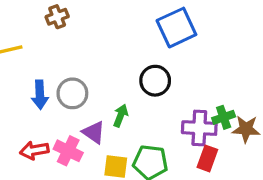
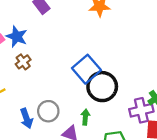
blue square: (176, 28) -> (86, 69), moved
black circle: (155, 81) -> (102, 87), size x1.4

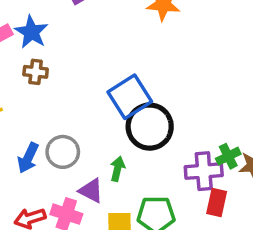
brown cross: (23, 62) -> (36, 72), turned 35
blue arrow: (26, 118) -> (28, 158), turned 36

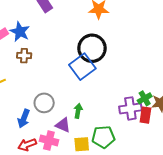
black circle: (150, 127) -> (92, 48), moved
blue arrow: (28, 158) -> (24, 119), moved
red rectangle: (217, 203) -> (145, 115), moved

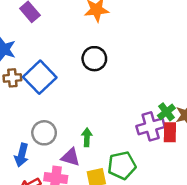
black circle: (92, 48) -> (94, 59), size x0.7
blue square: (82, 67) -> (40, 77), moved

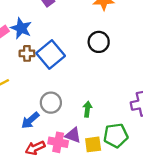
blue arrow: (22, 155) -> (30, 120), turned 30
purple triangle: (71, 157) -> (73, 135), moved

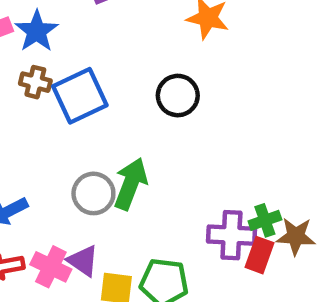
gray circle: (51, 103) -> (93, 193), moved
green arrow: (87, 109) -> (131, 184), moved, size x1.6

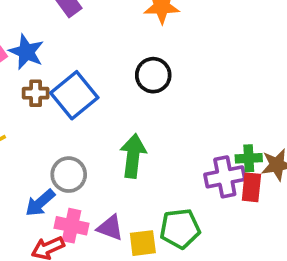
gray circle: (93, 193) -> (69, 175), moved
green cross: (265, 220) -> (249, 158), turned 30
pink cross: (51, 267) -> (72, 226), moved

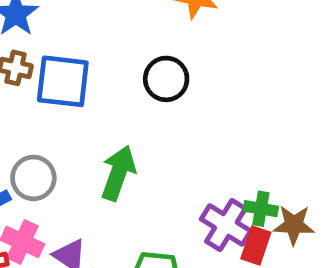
blue square: (74, 95) -> (63, 81), turned 33
purple cross: (225, 177) -> (226, 225), turned 30

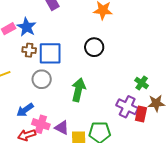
gray circle: (33, 178) -> (42, 79), moved
green cross: (261, 209) -> (142, 83), moved, turned 32

